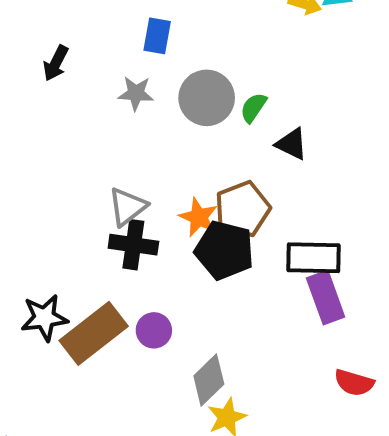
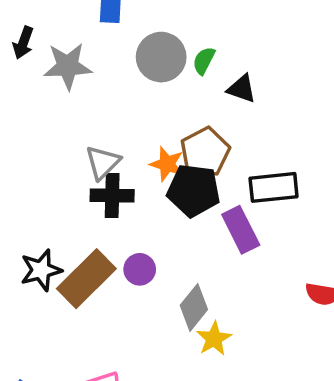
gray star: (136, 93) -> (68, 66), moved, size x1.5
purple rectangle: (326, 297) -> (241, 230), moved

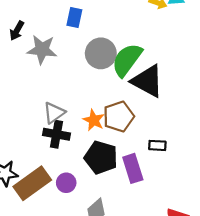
green semicircle: (204, 61) -> (127, 60), size x2.0
black triangle: (242, 89) -> (148, 81), size x1.8
black rectangle: (274, 187) -> (157, 145), size x0.6
black pentagon: (194, 190) -> (101, 157), moved

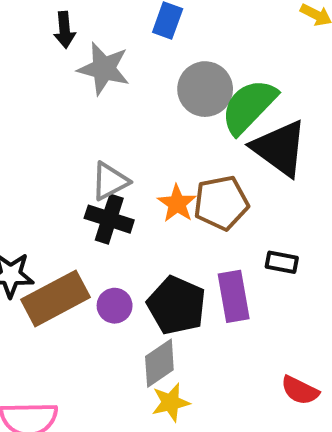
black arrow: (17, 31) -> (65, 30), turned -42
black pentagon: (101, 157) -> (177, 305), moved

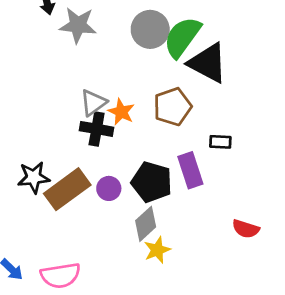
orange star: (177, 203) -> (121, 112), moved

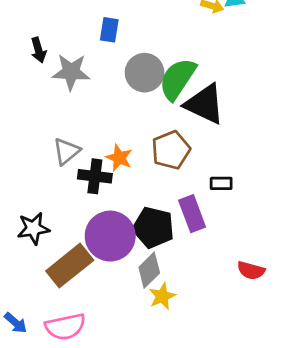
gray triangle: (93, 103) -> (66, 151), moved
purple circle: (109, 188) -> (110, 236), size x2.0
brown rectangle: (67, 189) -> (70, 266), moved

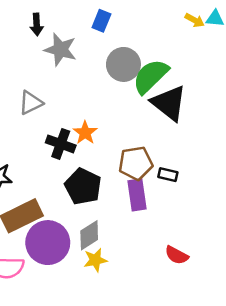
brown pentagon: (171, 150) -> (136, 163), moved
gray triangle: (66, 151) -> (31, 103), moved
black pentagon: (153, 228) -> (83, 186), moved
purple circle: (110, 236) -> (48, 243), moved

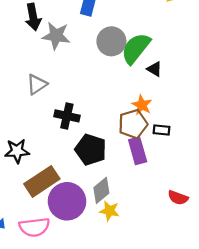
black arrow: (37, 24) -> (33, 17), size x1.4
black triangle: (169, 103) -> (154, 69), size x0.5
orange star: (85, 133) -> (142, 105), moved
yellow star: (95, 260) -> (109, 211), turned 30

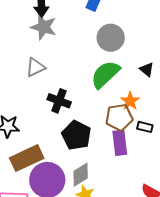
gray star: (56, 36) -> (44, 27), moved
green semicircle: (136, 48) -> (105, 74), moved

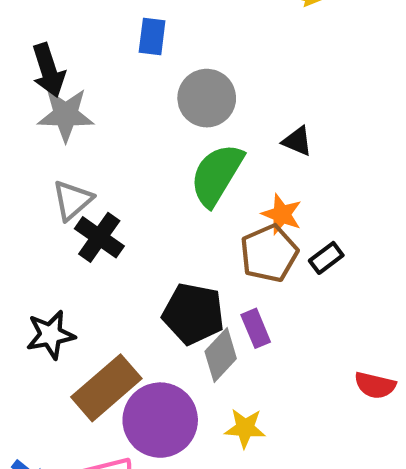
black cross: (59, 101) -> (99, 237), moved, turned 30
black rectangle: (145, 127) -> (326, 258), turned -35
purple rectangle: (120, 143) -> (256, 328), moved, size x0.7
gray diamond: (81, 175) -> (221, 355), moved

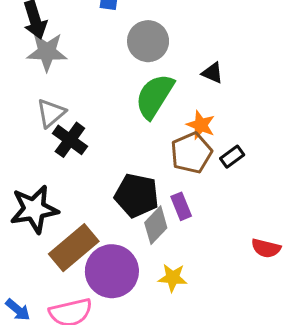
black star: (51, 335) -> (34, 209), size x1.4

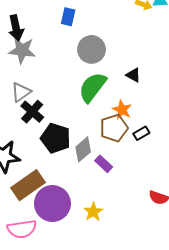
black pentagon: (137, 195) -> (56, 138), moved
purple rectangle: (181, 206) -> (104, 164), turned -30
gray diamond: (156, 225) -> (83, 149), moved
yellow star: (173, 278) -> (93, 212), turned 30

